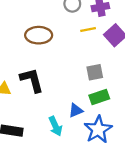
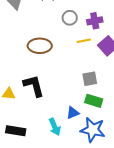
green rectangle: (99, 97) -> (94, 101), turned 36
blue star: (98, 130) -> (93, 130), turned -30

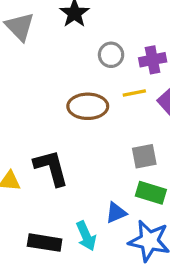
brown ellipse: (40, 46) -> (88, 106), moved
black rectangle: (16, 131) -> (45, 243), moved

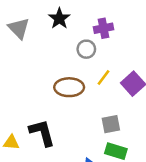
purple cross: (153, 60) -> (104, 28), moved
yellow line: (134, 93) -> (104, 77), turned -42

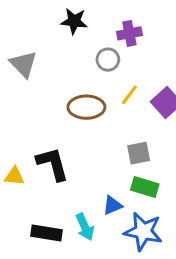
black star: (59, 18) -> (74, 21), turned -30
gray triangle: (19, 28) -> (23, 64), moved

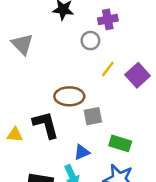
brown ellipse: (86, 107) -> (69, 96), moved
gray square: (139, 153) -> (93, 116), moved
blue triangle: (113, 205) -> (82, 152), moved

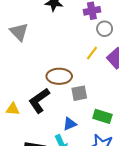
gray circle: (90, 41) -> (105, 29), moved
black L-shape: (46, 125) -> (39, 101), turned -110

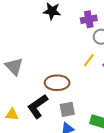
gray triangle: (19, 32) -> (14, 66), moved
gray square: (79, 93) -> (67, 109), moved

